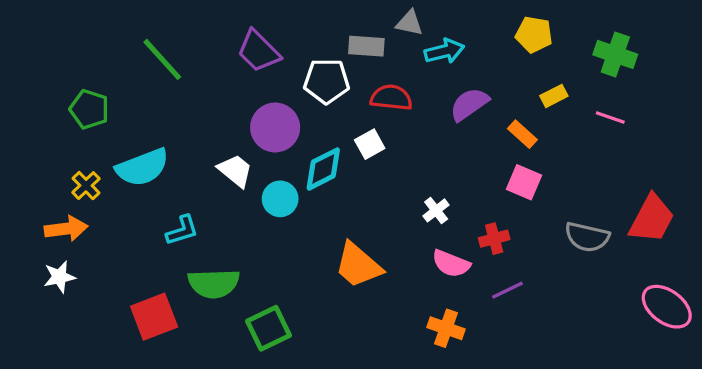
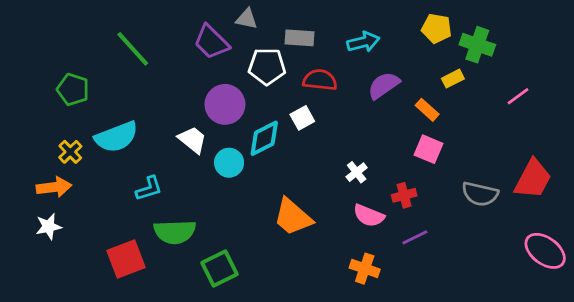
gray triangle: (410, 23) -> (247, 19), moved
green cross: (615, 54) -> (477, 45), moved
pink line: (610, 118) -> (518, 96), moved, turned -55

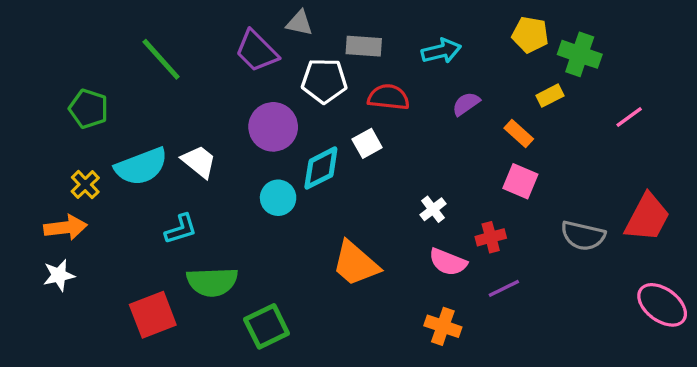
purple semicircle: (384, 85) -> (466, 104), size x0.7
white trapezoid: (192, 140) -> (199, 161), moved

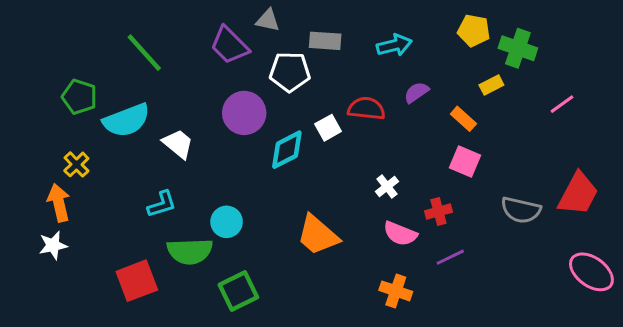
red semicircle: (389, 97) -> (366, 109), moved
cyan semicircle: (141, 166) -> (127, 120), moved
cyan circle: (278, 198) -> (227, 222), moved
orange arrow: (65, 227) -> (59, 203), turned -96

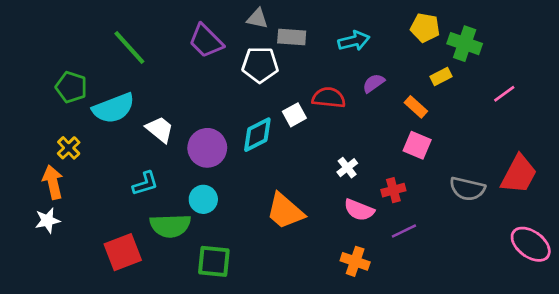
gray triangle: (268, 20) -> (257, 18), moved
purple circle: (244, 113) -> (207, 148), moved
green square: (238, 291) -> (214, 261), turned 32

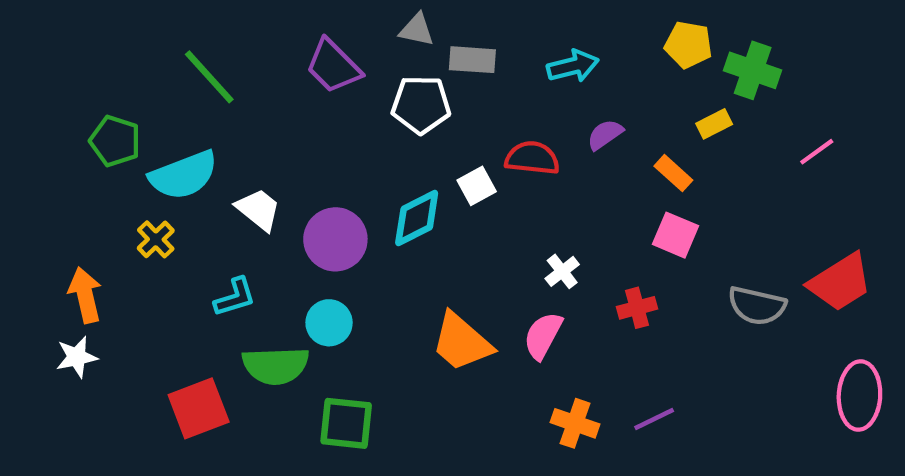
yellow cross: (69, 148) -> (156, 239), moved
red trapezoid: (519, 174) -> (840, 282), turned 30
pink semicircle: (359, 210) -> (543, 336), moved, turned 96
purple line: (404, 231) -> (654, 419), moved
pink ellipse: (531, 244) -> (859, 396), turned 57

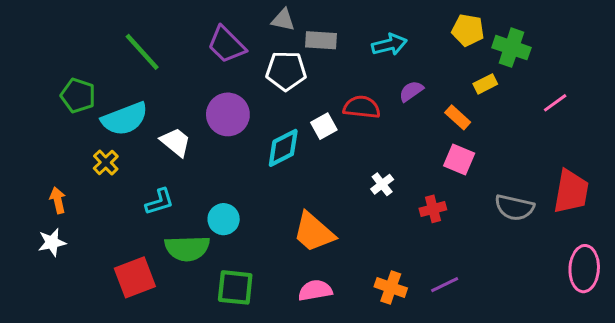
purple circle: (335, 239) -> (228, 114), moved
red trapezoid: (840, 282) -> (571, 192), turned -48
orange arrow: (85, 295) -> (58, 200), size x0.7
pink semicircle: (543, 336) -> (315, 290), moved, turned 52

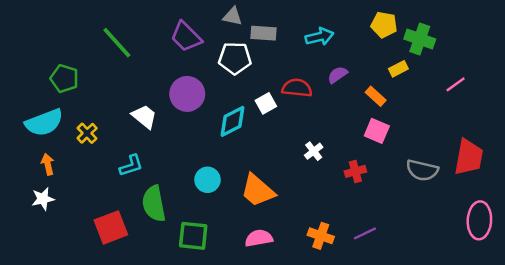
cyan semicircle: (125, 119) -> (44, 123), moved
cyan circle: (224, 219) -> (208, 180), moved
green semicircle: (187, 248) -> (154, 204), turned 81

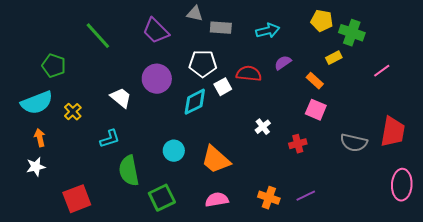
white pentagon: (235, 58) -> (203, 64), moved
red square: (111, 227) -> (77, 199), moved
green square: (193, 236) -> (162, 198), turned -32

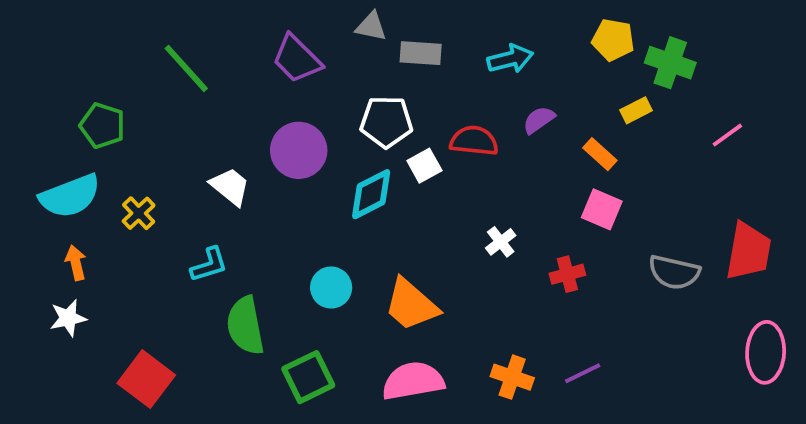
red square: (77, 199) -> (146, 379), turned -32
pink semicircle: (217, 200) -> (413, 381), size x1.4

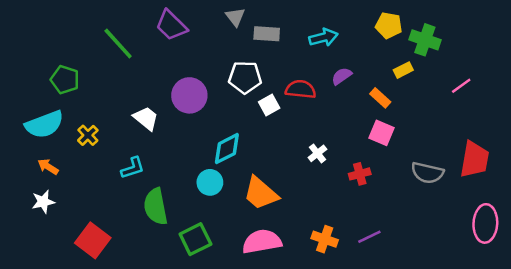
gray triangle: (371, 26) -> (235, 17), turned 40
purple trapezoid: (297, 59) -> (171, 25), moved
cyan diamond: (371, 194) -> (227, 149), moved
orange arrow: (76, 263) -> (48, 167), turned -45

